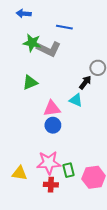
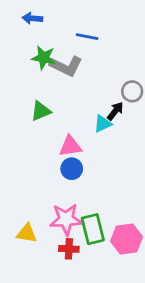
cyan triangle: (76, 100) -> (103, 124), moved, turned -48
green rectangle: (69, 170) -> (93, 229), size x1.5

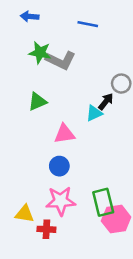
blue line: (87, 37) -> (88, 24), moved
blue circle: (72, 169) -> (59, 166), moved
green rectangle: (93, 229) -> (103, 202), moved
red cross: (69, 249) -> (46, 229), moved

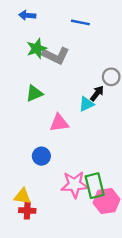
green star: (40, 53) -> (37, 48), turned -30
blue circle: (59, 166) -> (41, 156), moved
pink star: (61, 201) -> (75, 184), moved
red cross: (46, 229) -> (27, 210), moved

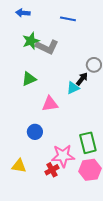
green rectangle: (95, 186) -> (88, 143), moved
red cross: (27, 210) -> (52, 170), moved, turned -32

